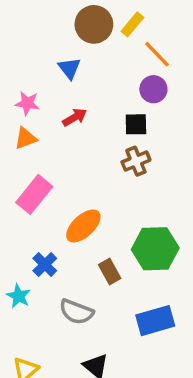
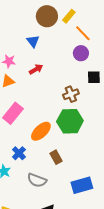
black square: (136, 124) -> (94, 77), moved
green hexagon: (155, 249) -> (70, 121), moved

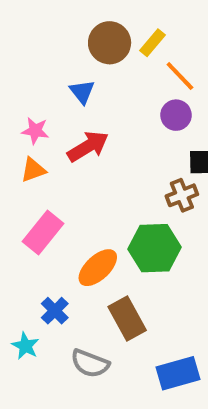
red arrow: (36, 69) -> (88, 146), size x1.5
brown cross: (71, 94) -> (182, 195), moved
brown rectangle: (56, 157) -> (127, 318), size x1.5

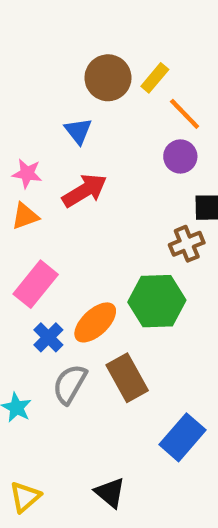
blue cross: (55, 311) -> (48, 337), moved
gray semicircle: (90, 363) -> (70, 384), moved, turned 99
blue rectangle: (178, 373) -> (182, 437), turned -33

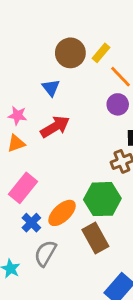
brown rectangle: (127, 378) -> (95, 238), moved

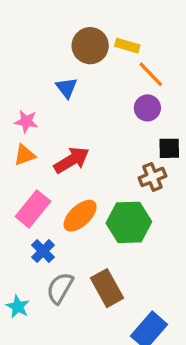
yellow rectangle: (101, 53) -> (127, 46), turned 66
red arrow: (55, 127) -> (72, 160), moved
orange ellipse: (62, 213) -> (80, 216), moved
brown rectangle: (95, 238) -> (107, 288), moved

